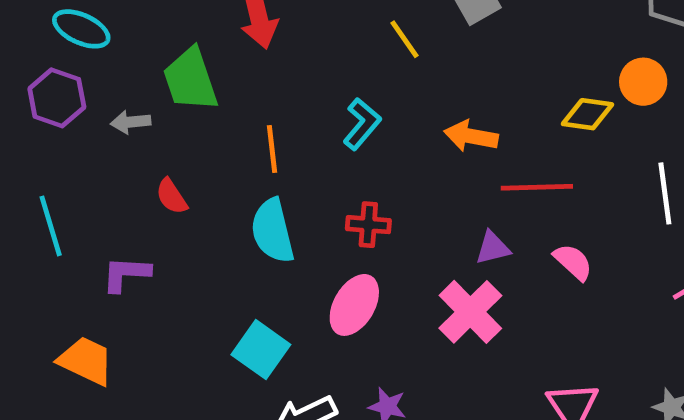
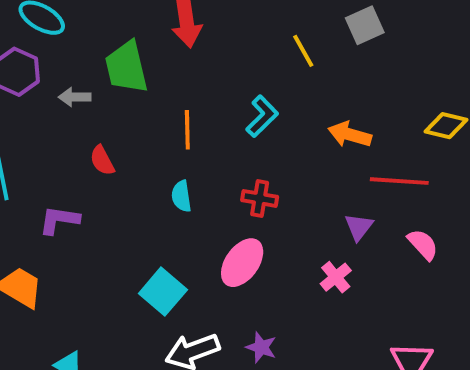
cyan semicircle: (272, 231) -> (181, 196), size x0.6
purple triangle: (493, 248) -> (359, 227), turned -44
pink cross: (470, 312) -> (336, 277), size x0.6

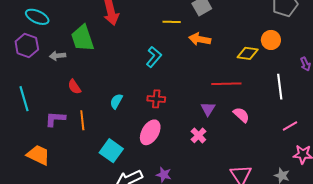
yellow line: (303, 51) -> (172, 22), turned -54
orange line: (187, 130) -> (82, 120), moved
orange arrow: (350, 135) -> (200, 39), moved
cyan semicircle: (181, 196) -> (116, 101), turned 42

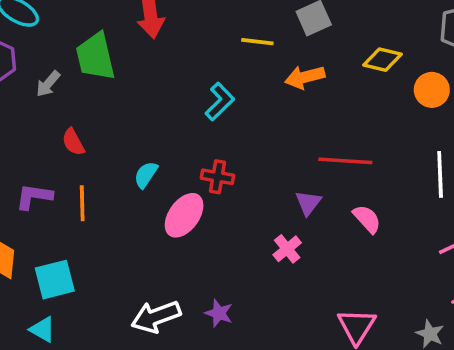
orange arrow: (200, 39) -> (305, 77), turned -30
yellow diamond: (248, 53) -> (382, 60), moved
gray arrow: (57, 56) -> (48, 84), turned -49
pink ellipse: (150, 132) -> (184, 215), moved
cyan square: (111, 151) -> (55, 280), moved, turned 35

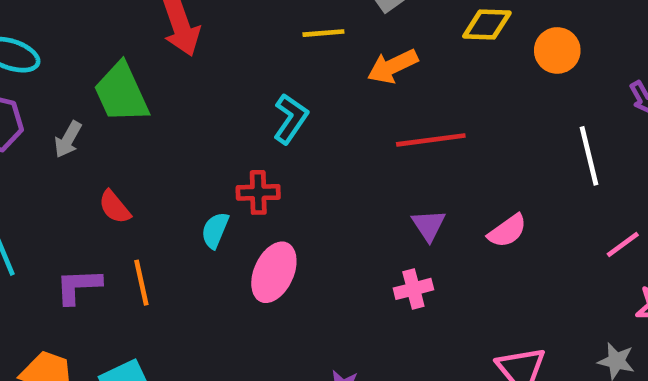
red line: (345, 161) -> (431, 140), moved
red cross: (218, 177) -> (258, 192), moved
pink semicircle: (367, 219) -> (507, 231), turned 108
pink cross: (287, 249) -> (413, 289), turned 36

